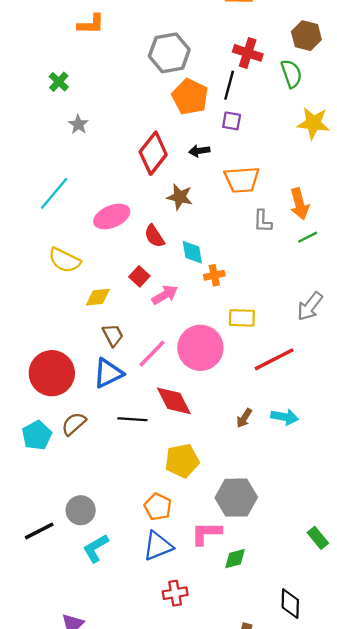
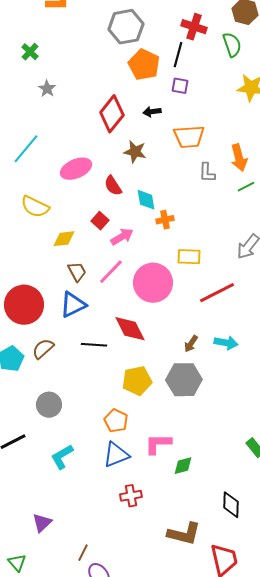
pink line: (152, 354) -> (111, 272), moved
gray hexagon: (236, 498) -> (184, 380), moved
gray circle: (81, 510) -> (49, 405), moved

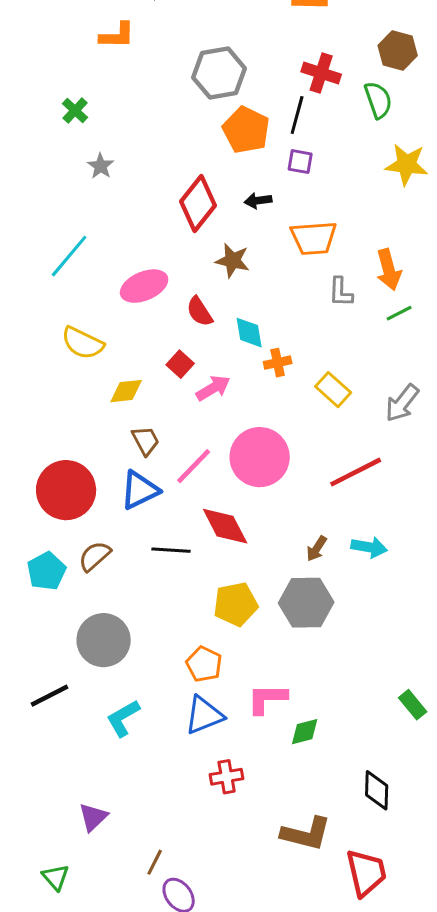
yellow rectangle: (189, 257) -> (333, 390), moved, turned 40
pink line: (111, 272) -> (194, 466), moved
gray circle: (49, 405) -> (104, 640), size x1.4

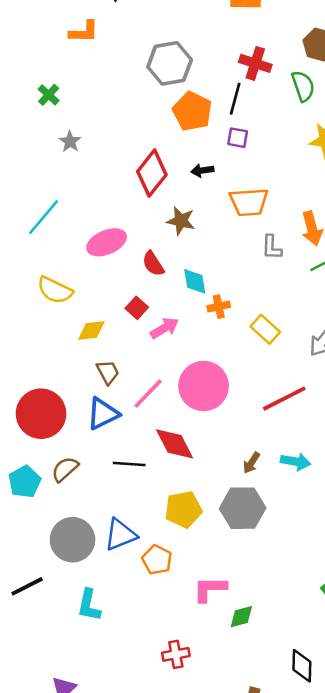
blue triangle: (204, 715) -> (120, 535), moved
cyan L-shape: (123, 718) -> (89, 605), turned -48

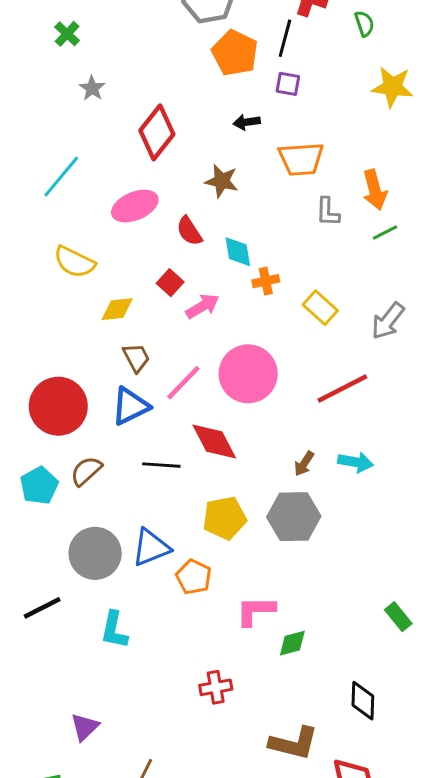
green semicircle: (303, 86) -> (364, 24), size x0.7
red diamond: (152, 173) -> (157, 132), moved

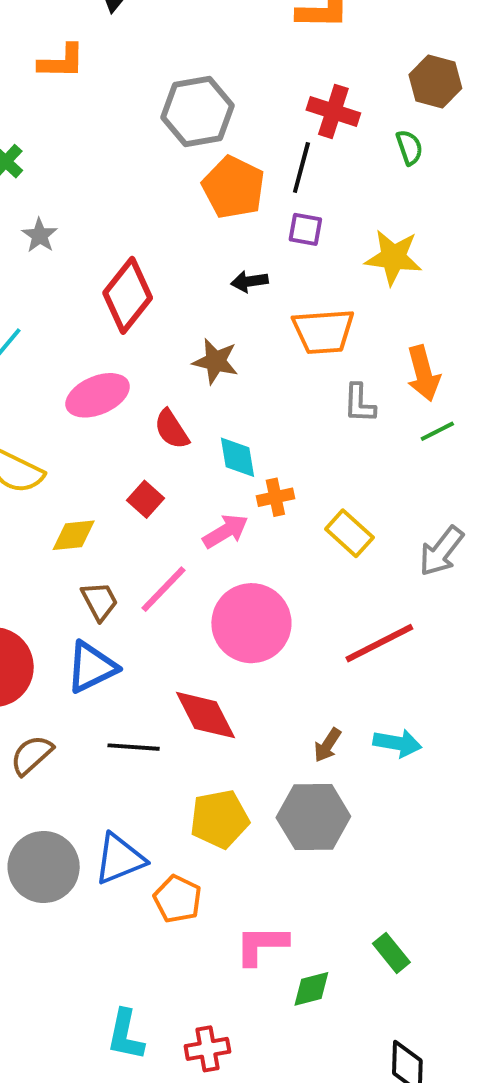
yellow star: (392, 87) -> (393, 257), moved
pink arrow: (202, 306) -> (225, 531), moved
pink line: (183, 383) -> (164, 589), moved
green rectangle: (398, 617) -> (391, 953), moved
cyan L-shape: (114, 630) -> (126, 1035), moved

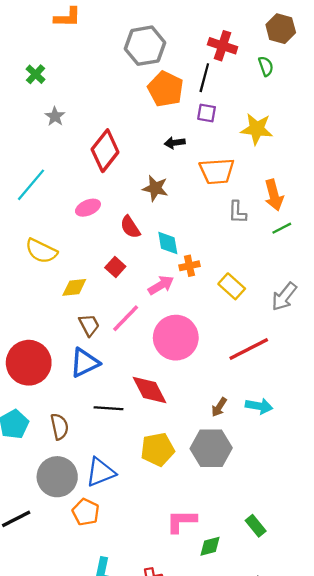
pink ellipse: (98, 395) -> (88, 208), size x0.7
brown semicircle: (32, 755) -> (59, 427), moved, turned 120
orange pentagon: (178, 899) -> (86, 512), moved

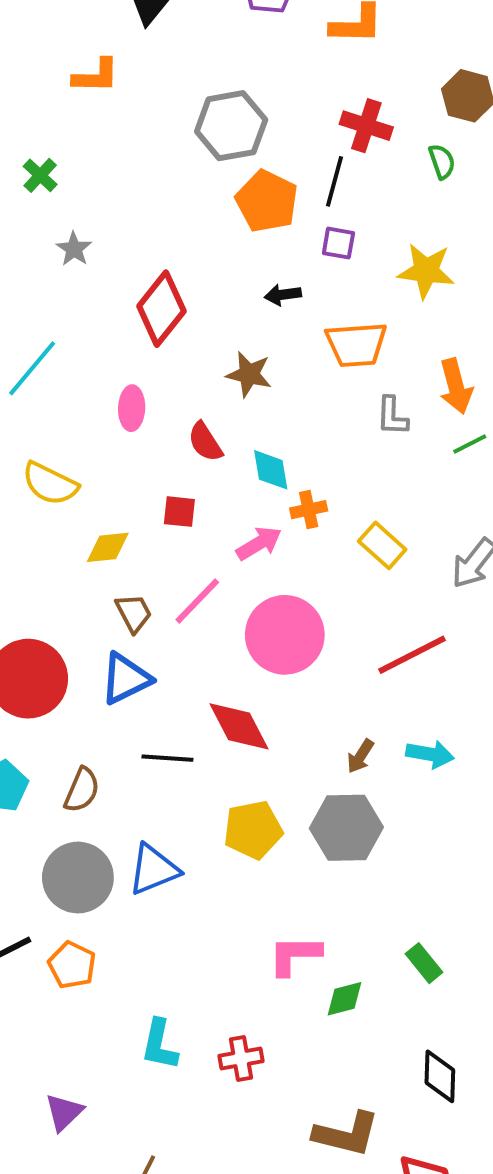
pink ellipse: (88, 208) -> (132, 408), turned -65
red square: (115, 267) -> (179, 512), turned -36
brown semicircle: (59, 427) -> (82, 790), turned 35
orange pentagon: (86, 512) -> (72, 965), moved

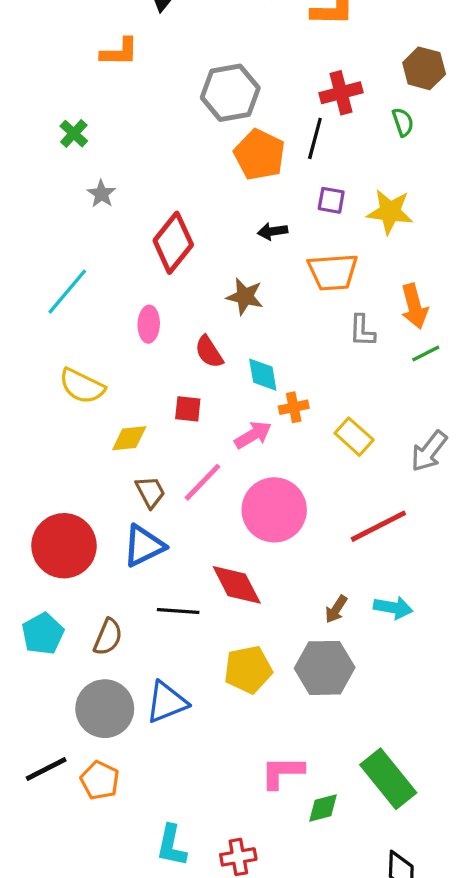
red cross: (366, 126) -> (341, 93), turned -33
purple square: (338, 243) -> (331, 200), moved
green rectangle: (424, 963) -> (388, 779), size x1.8

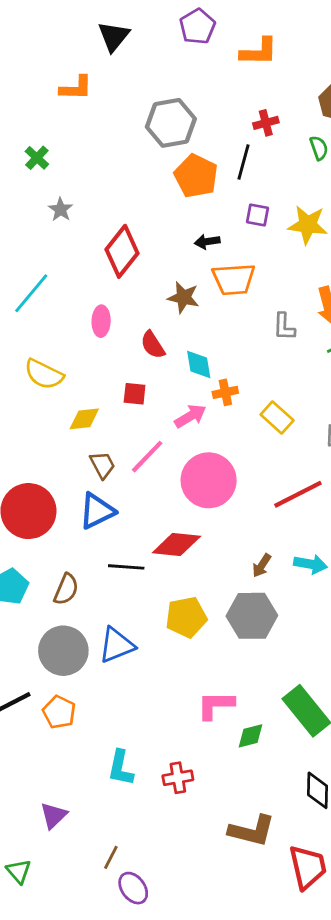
red cross: (341, 93) -> (266, 123), size x0.7
orange trapezoid: (333, 272) -> (234, 279), moved
red diamond: (237, 585) -> (176, 545), turned -57

